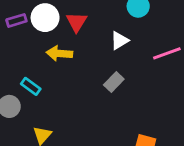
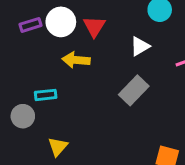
gray rectangle: (114, 82) -> (134, 90), size x1.4
cyan rectangle: (31, 86) -> (46, 95), turned -42

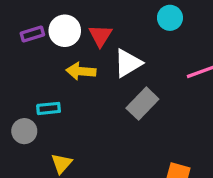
white triangle: (140, 46) -> (128, 63), moved, size x1.4

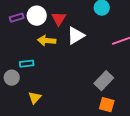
gray rectangle: (142, 104) -> (104, 81), moved

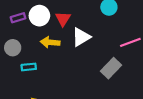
gray circle: (12, 78) -> (13, 48), moved
gray rectangle: (104, 81) -> (111, 68), moved

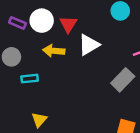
purple rectangle: (18, 18) -> (17, 23), turned 40

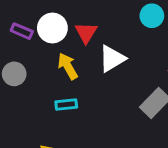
yellow arrow: (54, 51) -> (68, 66), turned 55
cyan rectangle: (30, 79) -> (66, 104), moved

